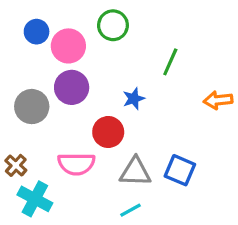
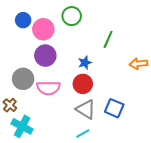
gray circle: (32, 107) -> (23, 79), moved
red circle: (108, 132) -> (83, 84), moved
pink semicircle: (76, 164) -> (48, 88), moved
gray triangle: (135, 172) -> (86, 109), turned 30

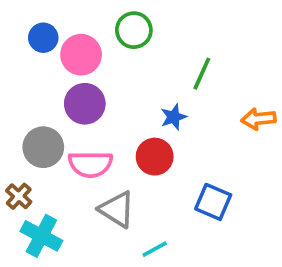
blue star: (85, 63) -> (174, 117), moved
gray triangle: (86, 109) -> (117, 209), moved

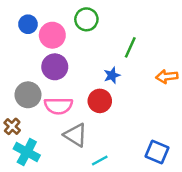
blue square: (213, 202) -> (157, 152), moved

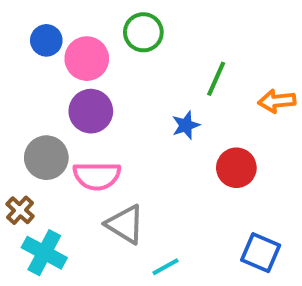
orange arrow: (167, 77) -> (277, 101), moved
red circle: (100, 101) -> (236, 168), moved

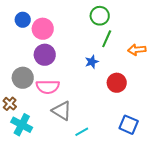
green circle: (143, 32) -> (100, 16), moved

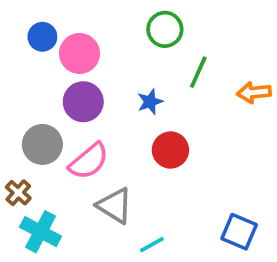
green circle: (100, 16) -> (165, 29), moved
blue star: (92, 62) -> (150, 102), moved
red circle: (117, 83) -> (170, 150), moved
pink semicircle: (48, 87) -> (89, 161), turned -40

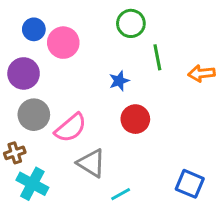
green line: (198, 72) -> (157, 57), turned -35
purple circle: (83, 102) -> (24, 73), moved
brown cross: (18, 193) -> (15, 153), turned 30

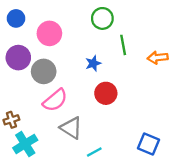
blue circle: (34, 29) -> (16, 18), moved
gray circle: (34, 115) -> (44, 71), moved
cyan cross: (32, 184) -> (25, 144), turned 30

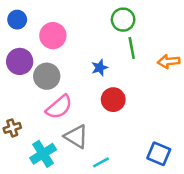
green circle: (102, 18) -> (123, 20), moved
cyan cross: (25, 144) -> (43, 154), moved

